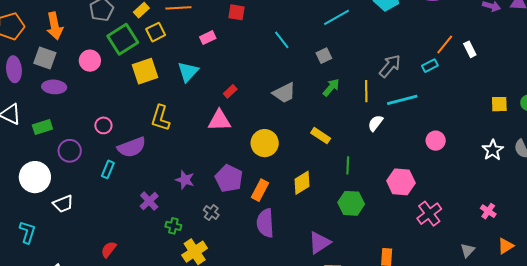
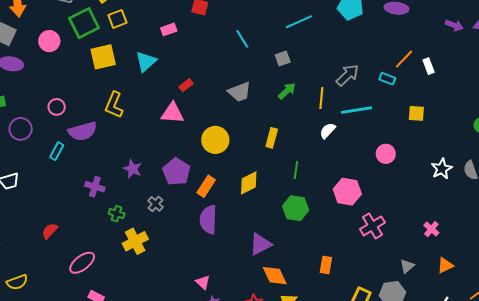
cyan rectangle: (430, 66) -> (387, 79), turned 42
yellow square: (499, 104) -> (416, 113), moved
yellow rectangle: (321, 136) -> (272, 138), turned 66
purple cross: (149, 201) -> (95, 187), turned -36

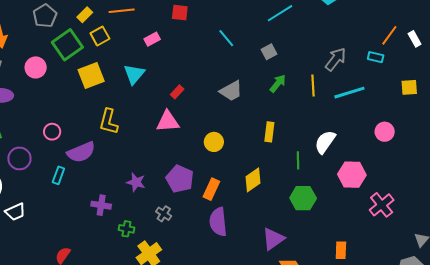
white semicircle: (328, 131) -> (325, 142), moved, size x1.4
yellow circle: (215, 140) -> (214, 142), size x0.7

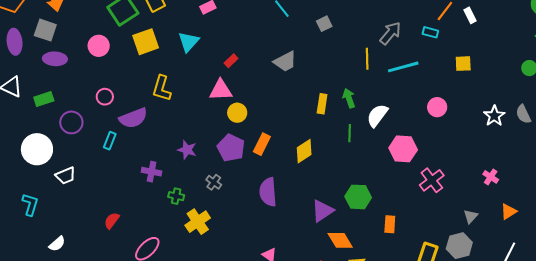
pink circle: (36, 67) -> (99, 46), moved
green arrow: (278, 83) -> (349, 98), moved, turned -60
yellow circle: (214, 142) -> (237, 113), moved
orange rectangle: (211, 189) -> (262, 144), moved
green hexagon: (303, 198) -> (358, 197), moved

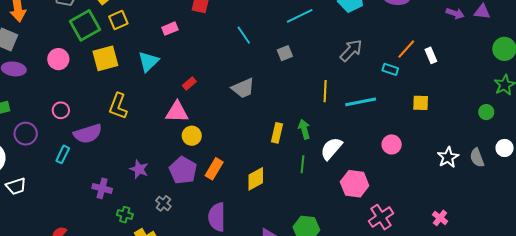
gray arrow: (390, 33) -> (351, 50), moved

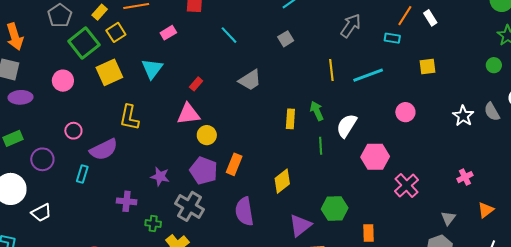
cyan line: (244, 35) -> (229, 35), moved
yellow diamond: (256, 179) -> (282, 181), moved
gray cross: (163, 203) -> (189, 206), size x1.8
pink cross: (440, 218) -> (465, 177), turned 35

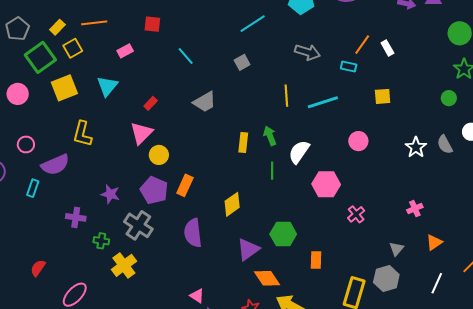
gray arrow: (351, 26) -> (308, 52), turned 70
pink triangle: (188, 114) -> (141, 133), turned -40
pink cross: (407, 185) -> (356, 214), size x0.7

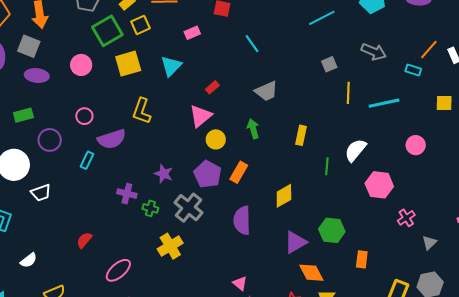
gray square: (242, 62) -> (329, 64), moved
green arrow: (270, 136) -> (253, 129), moved
green cross: (101, 241) -> (150, 208), moved
gray triangle: (396, 249) -> (429, 243), moved

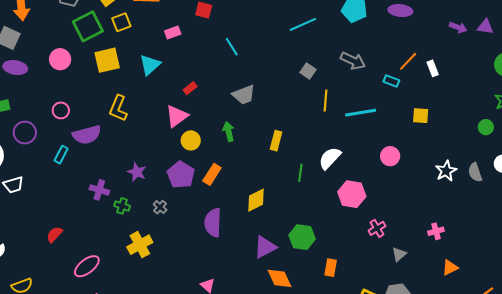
gray square: (329, 64) -> (308, 71), turned -35
gray cross: (188, 208) -> (160, 207), size x0.5

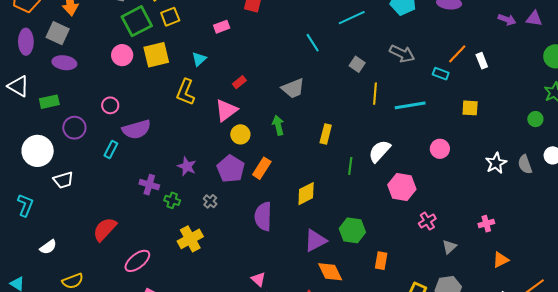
cyan line: (232, 47) -> (313, 43), moved
pink circle: (60, 59) -> (122, 55), moved
cyan triangle: (150, 65) -> (199, 59), size x0.7
yellow L-shape: (118, 108) -> (185, 92), moved
red semicircle: (54, 234) -> (105, 229), size x1.5

